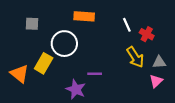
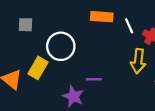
orange rectangle: (84, 16) -> (102, 17), moved
yellow arrow: (135, 57) -> (138, 61), turned 40

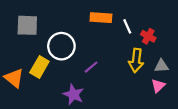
gray square: (25, 25) -> (27, 25), size x1.5
purple line: (94, 79) -> (91, 67), moved, turned -40

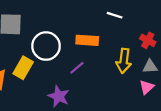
orange rectangle: (101, 18) -> (87, 40), moved
white line: (127, 26) -> (115, 15), moved, turned -48
red cross: (148, 36) -> (148, 40), moved

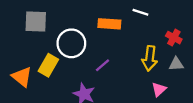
orange rectangle: (87, 40) -> (109, 24), moved
pink triangle: (147, 87) -> (159, 89), moved

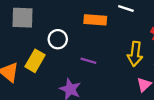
white circle: (71, 43) -> (58, 39), size x0.7
purple line: (102, 65) -> (88, 61), turned 56

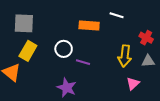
white circle: (58, 39) -> (64, 49), moved
yellow rectangle: (35, 61) -> (28, 51), moved

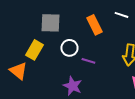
gray square: (24, 23) -> (50, 23), moved
orange rectangle: (89, 25) -> (94, 25), turned 60

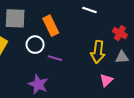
orange rectangle: (94, 25) -> (51, 26), moved

